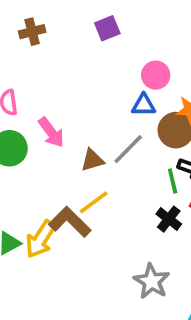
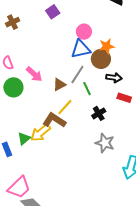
blue triangle: (144, 105) -> (81, 49), size x1.5
green line: (173, 181) -> (87, 89), moved
black cross: (169, 219) -> (99, 113), moved, turned 32
yellow arrow: (41, 239) -> (40, 133), turned 30

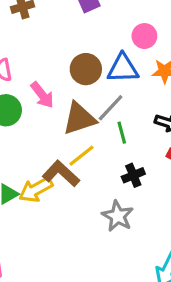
pink circle: (84, 32) -> (144, 36), moved
brown circle: (101, 59) -> (86, 69), moved
brown triangle: (59, 84) -> (79, 118), size x1.6
gray star: (105, 143) -> (118, 216), moved

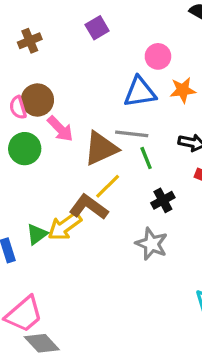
brown circle: (86, 69) -> (37, 100), moved
gray line: (111, 108) -> (132, 134), turned 60

